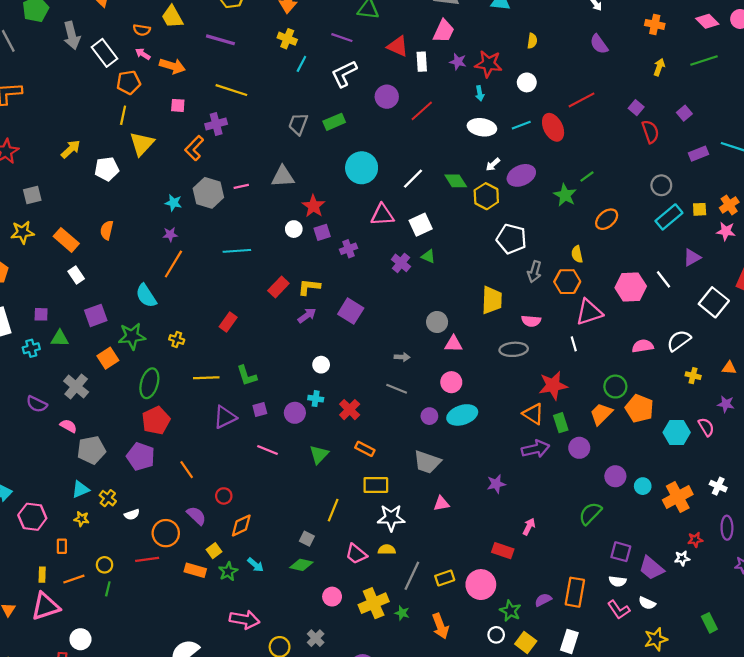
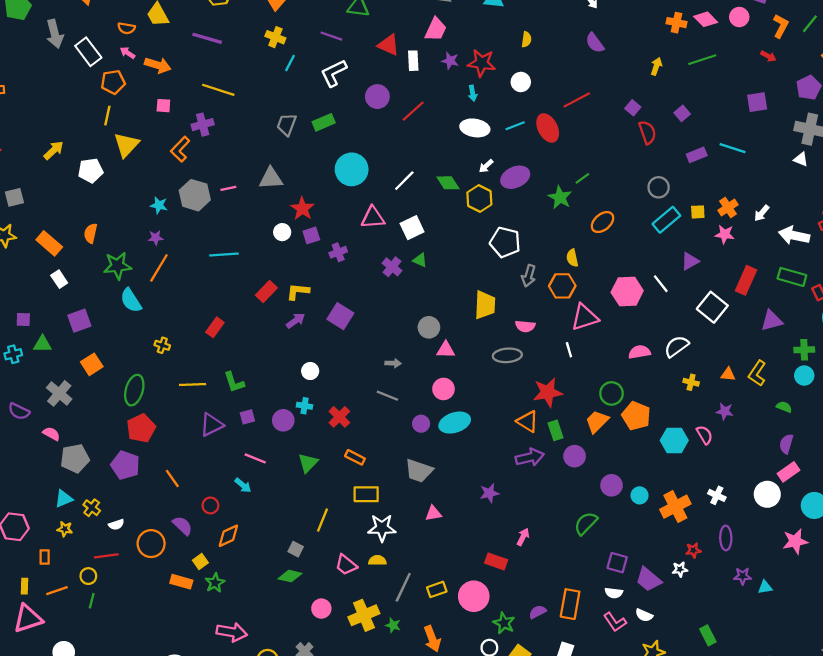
orange cross: (655, 24) -> (676, 23), moved
green star: (132, 336) -> (117, 266), moved
red line: (147, 559) -> (106, 556), moved
cyan arrow: (255, 565) -> (243, 485), moved

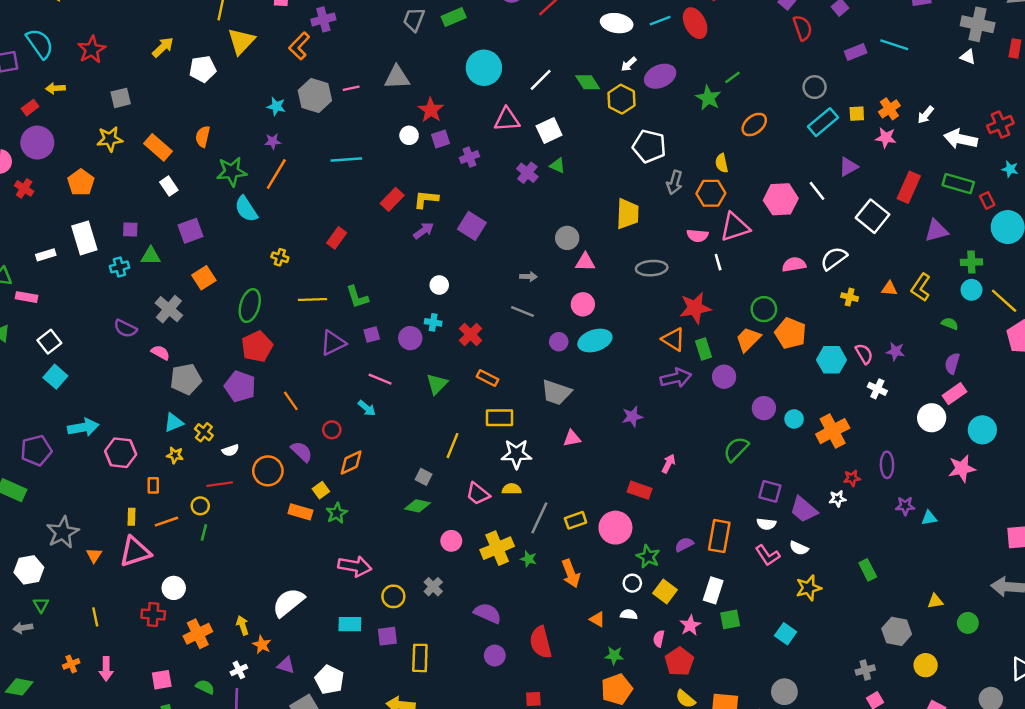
pink semicircle: (525, 326) -> (698, 236), moved
purple star: (725, 411) -> (895, 351), moved
white cross: (717, 495) -> (877, 389), moved

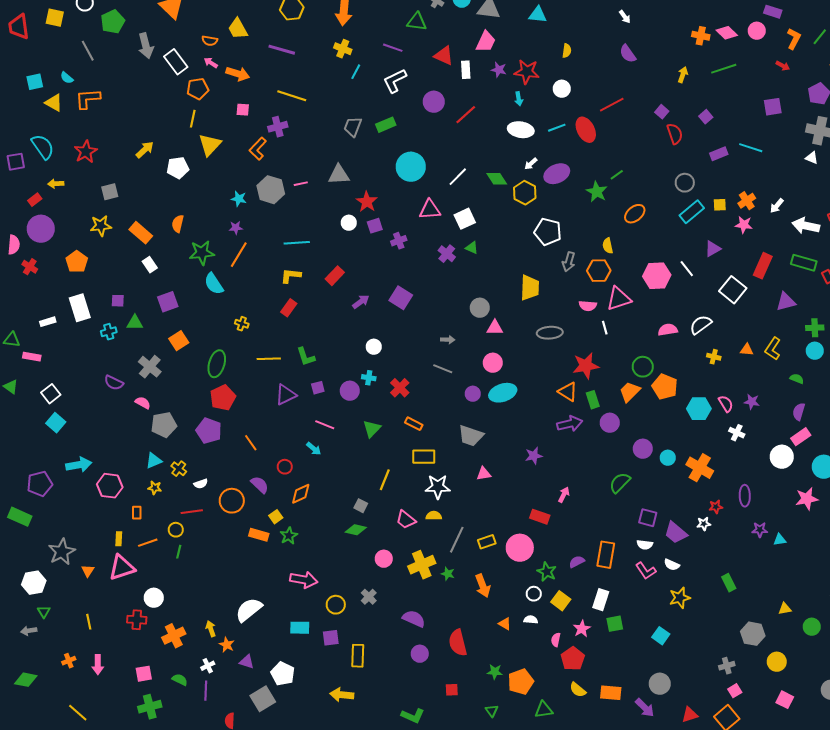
yellow L-shape: (426, 199) -> (291, 276), moved
orange cross: (833, 431) -> (700, 468), turned -32
green star: (614, 656) -> (495, 672), moved

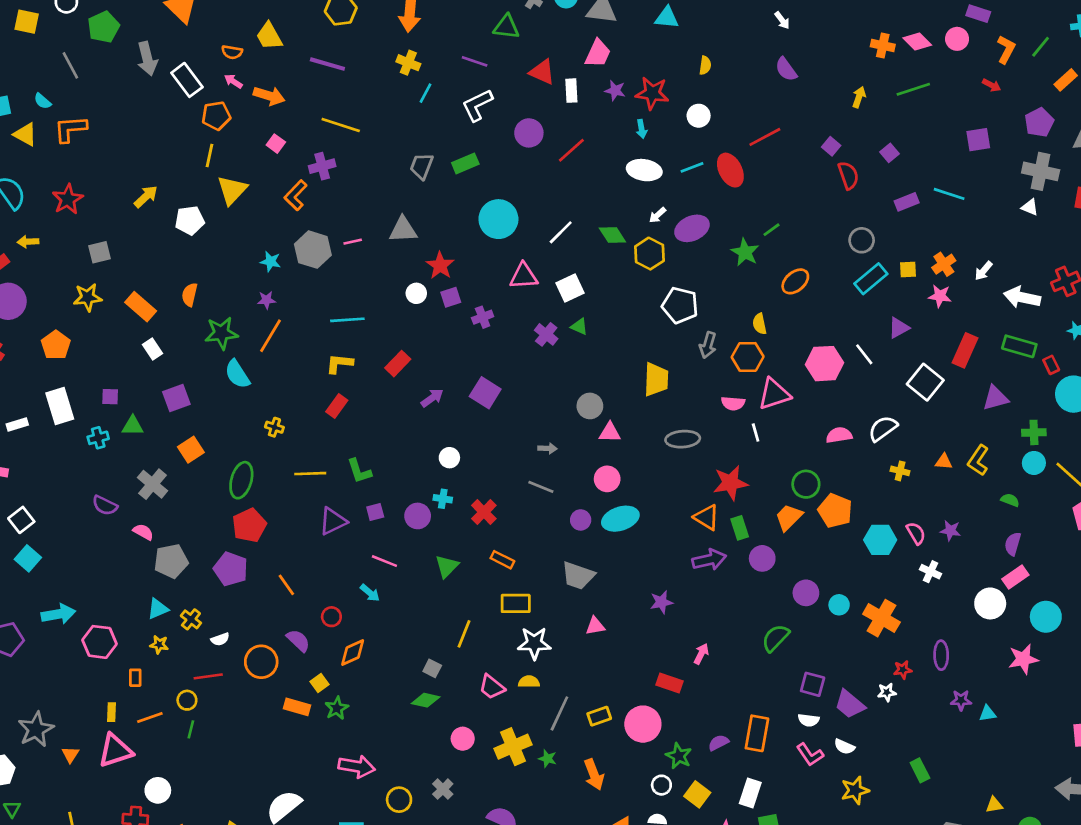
pink square: (243, 110) -> (276, 144), turned 32

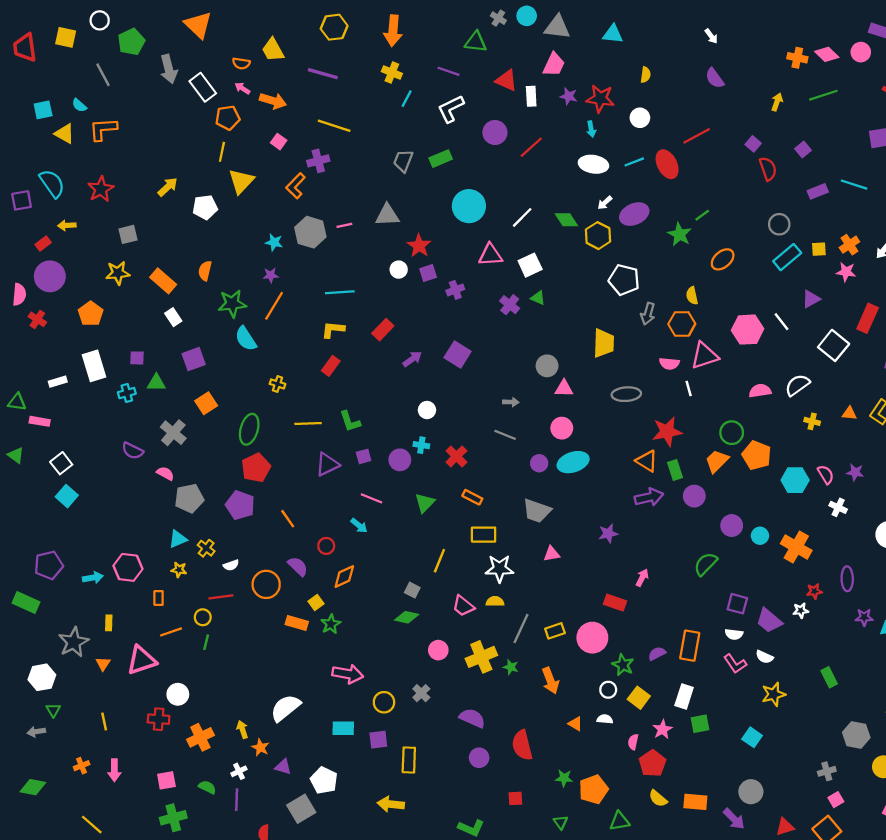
cyan arrow: (58, 614) -> (93, 578), moved, size x0.7
yellow rectangle: (111, 712) -> (109, 623), moved

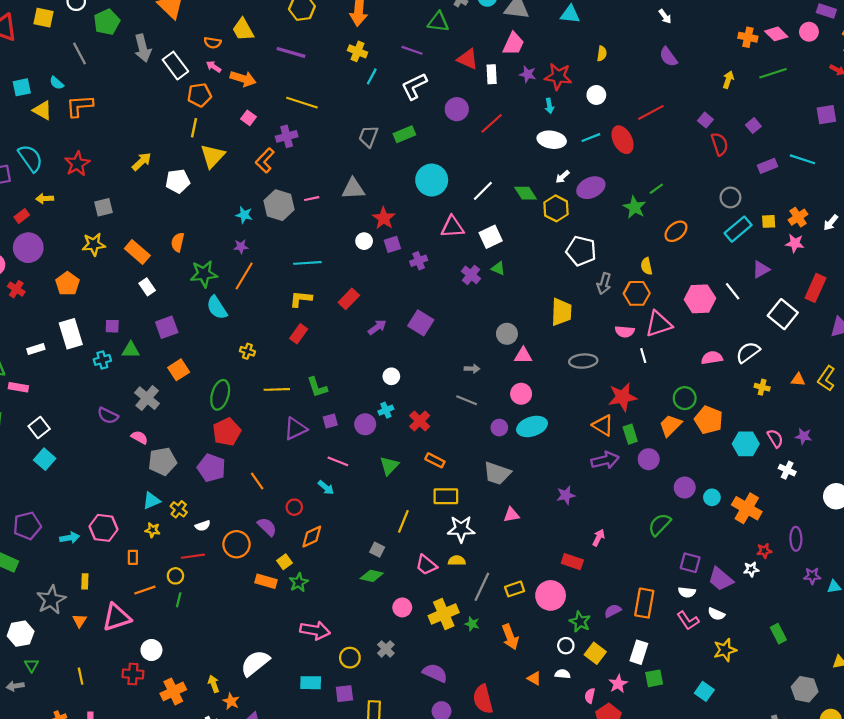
cyan cross: (421, 445) -> (386, 410), turned -32

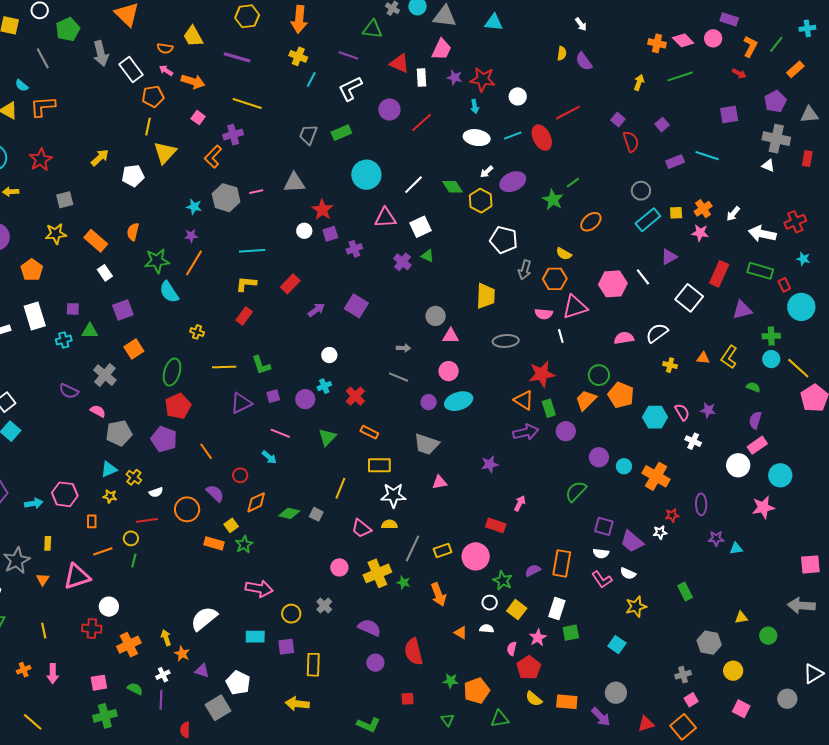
yellow semicircle: (602, 54) -> (562, 53), moved
yellow semicircle: (646, 266) -> (564, 254), turned -49
green diamond: (372, 576) -> (289, 513), moved

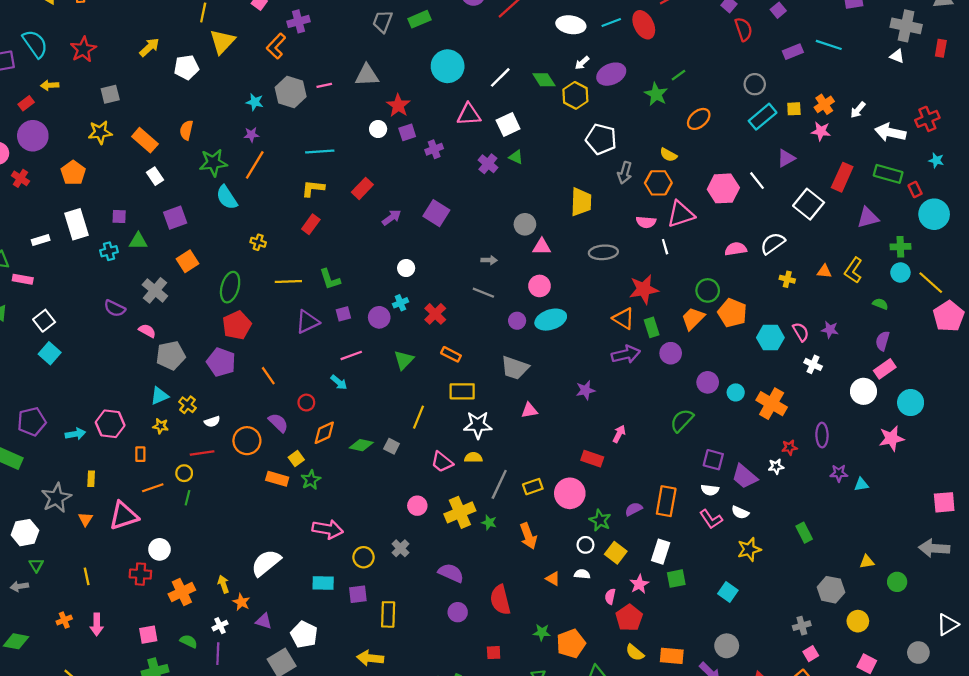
pink line: (280, 433) -> (351, 355), turned -42

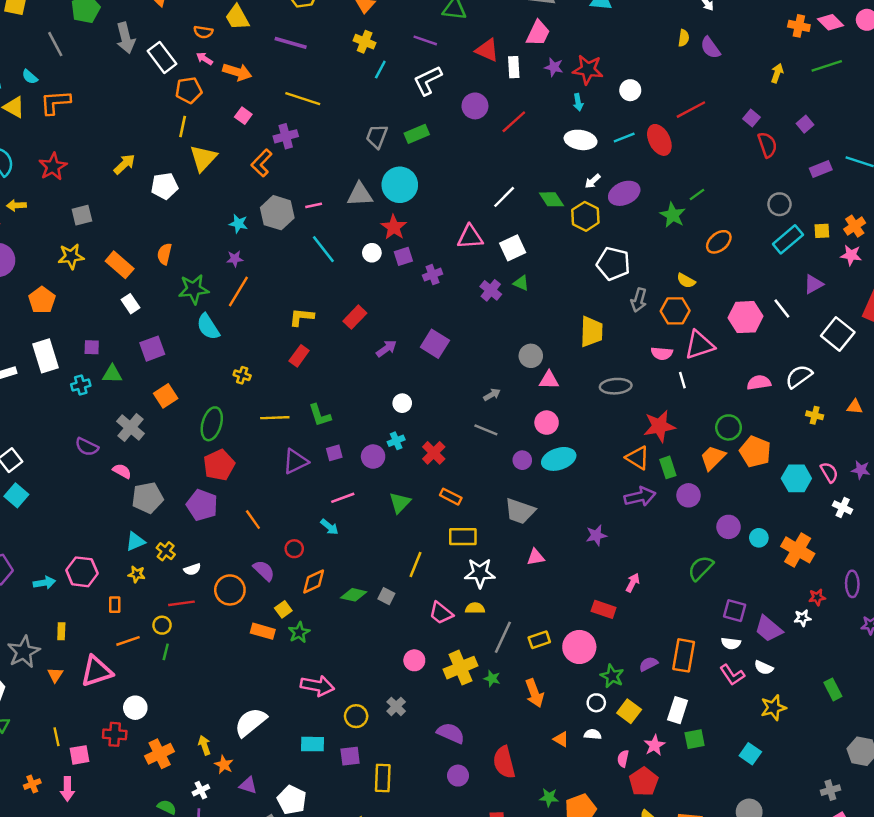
cyan circle: (448, 66) -> (400, 185), moved
cyan line: (320, 151) -> (323, 249), moved, turned 56
gray arrow: (489, 260) -> (492, 395), turned -32
pink square: (148, 635) -> (80, 755), moved

